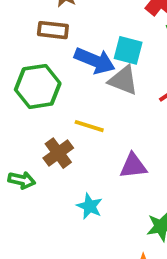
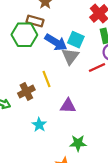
gray triangle: (123, 80) -> (70, 56), turned 36
green hexagon: (38, 86) -> (24, 35), moved
yellow line: (89, 126) -> (47, 79), turned 42

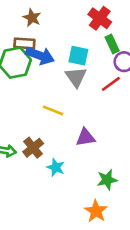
blue arrow: (56, 42) -> (40, 56), moved
yellow line: (47, 79) -> (53, 110), turned -35
brown cross: (26, 92) -> (33, 148), moved

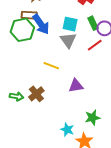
green rectangle: (112, 44) -> (93, 23), moved
blue arrow: (40, 56) -> (41, 24), turned 35
cyan star: (56, 167) -> (67, 130), moved

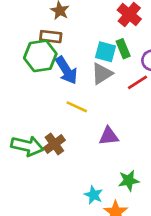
green rectangle: (93, 23) -> (123, 49), moved
blue arrow: (41, 24) -> (66, 70), moved
gray triangle: (68, 40) -> (102, 74), turned 30
green arrow: (17, 96) -> (27, 146), size x1.6

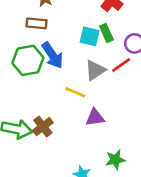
green hexagon: (40, 56) -> (28, 60), moved
gray triangle: (102, 74) -> (95, 70), moved
yellow line: (77, 107) -> (75, 92), moved

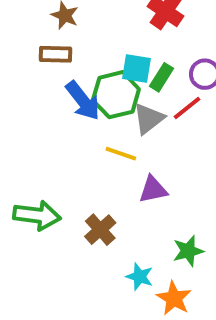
green rectangle: (106, 33) -> (161, 77), moved, turned 60
green hexagon: (28, 60) -> (116, 95), moved
brown cross: (43, 127) -> (100, 230), moved

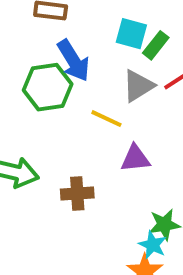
green hexagon: (116, 95) -> (48, 87), moved
brown cross: (100, 230) -> (77, 194), turned 32
cyan star: (140, 277) -> (153, 245), moved

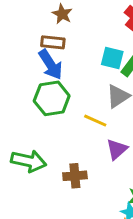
blue arrow: (73, 61) -> (51, 65), moved
purple triangle: (135, 158) -> (117, 149), turned -35

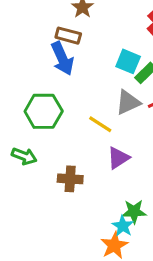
green hexagon: (52, 98) -> (44, 111), moved
green arrow: (29, 161) -> (24, 156), size x0.7

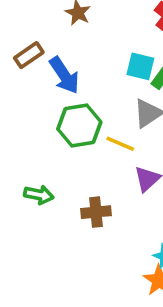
brown rectangle: (68, 36) -> (29, 55), moved, turned -40
green hexagon: (44, 111) -> (79, 126), moved

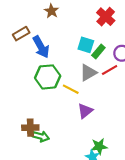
green arrow: (39, 195) -> (41, 136), moved
brown cross: (96, 212) -> (30, 128), moved

